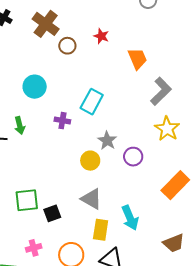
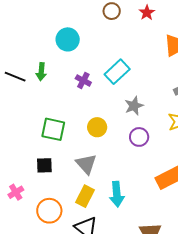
gray star: (107, 141) -> (134, 106), moved
green square: (27, 200) -> (53, 129), moved
pink cross: (34, 248) -> (16, 192), turned -35

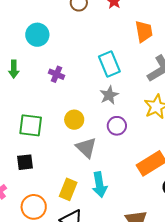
cyan rectangle: (117, 72) -> (109, 64), moved, turned -65
gray triangle: (86, 164) -> (86, 148), moved

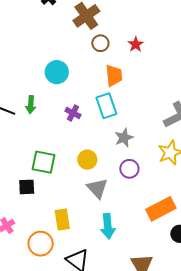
orange trapezoid: (144, 32) -> (114, 76), moved
cyan rectangle: (109, 64) -> (106, 106), moved
black square: (25, 162) -> (27, 187), moved
yellow rectangle: (68, 189) -> (62, 220), moved, turned -35

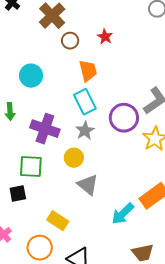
purple cross: (73, 113) -> (45, 129), moved, size x1.8
gray star: (124, 138) -> (85, 131), moved
purple circle: (129, 169) -> (124, 118), moved, size x1.5
yellow rectangle: (62, 220) -> (58, 221), turned -40
cyan arrow: (108, 226) -> (123, 214), moved, turned 60

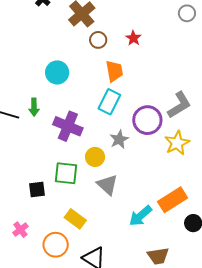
cyan rectangle: (85, 102) -> (109, 102), turned 50
gray star: (85, 131) -> (119, 139), moved
green square: (31, 167) -> (66, 173), moved

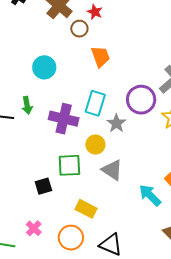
red star: (133, 38) -> (95, 12), moved
cyan rectangle: (109, 102) -> (95, 103), moved
cyan arrow: (141, 216) -> (150, 195), turned 95

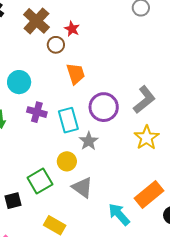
purple circle: (141, 100) -> (104, 107), moved
cyan rectangle: (95, 103) -> (68, 120), turned -35
purple cross: (64, 119) -> (37, 112), moved, size x0.7
green square: (69, 165) -> (40, 181), turned -30

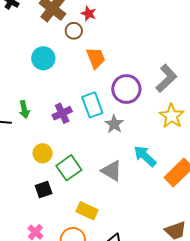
cyan circle: (19, 82) -> (43, 58), moved
purple cross: (37, 112) -> (62, 113), moved, turned -36
yellow circle: (67, 161) -> (43, 153), moved
cyan arrow: (119, 214) -> (145, 156), moved

